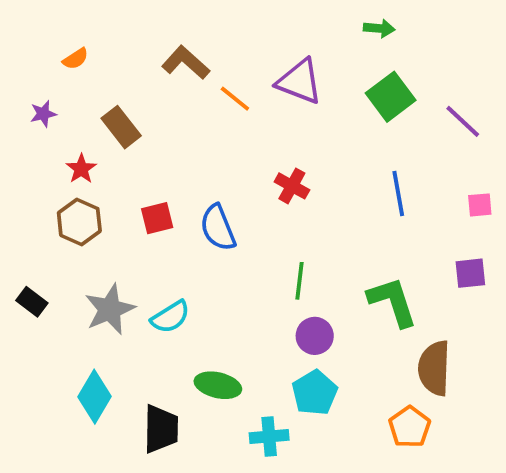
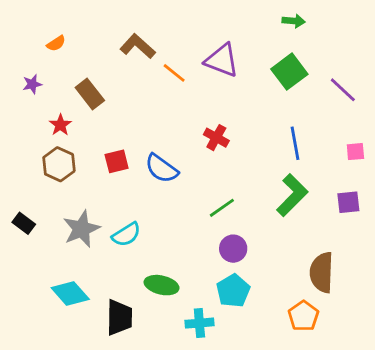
green arrow: (379, 28) -> (294, 21), moved
blue semicircle: (218, 228) -> (162, 168), turned -32
green line: (300, 281) -> (222, 208), turned 48
green L-shape: (393, 302) -> (292, 195), moved, turned 63
cyan diamond: (95, 397) -> (70, 294), turned -72

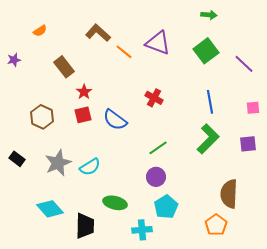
purple star: (32, 84) -> (14, 60), moved
red star: (60, 125) -> (84, 92), moved
purple circle: (233, 249) -> (156, 177), moved

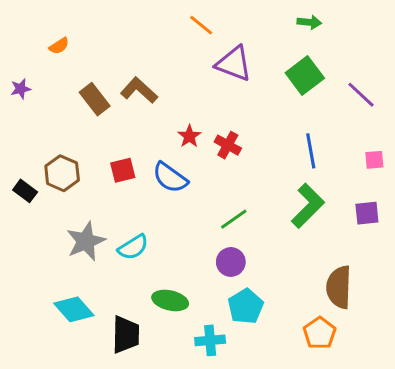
brown L-shape: (98, 33) -> (139, 90), moved
orange line: (124, 52) -> (201, 25), moved
red star: (84, 92) -> (189, 136), moved
black rectangle: (17, 159) -> (25, 191), moved

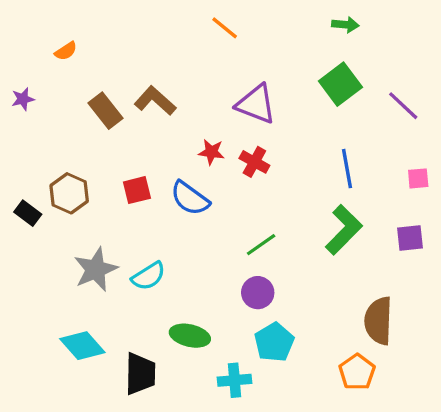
purple triangle: (234, 64) -> (256, 104), moved
red star: (189, 136) -> (211, 152), turned -30

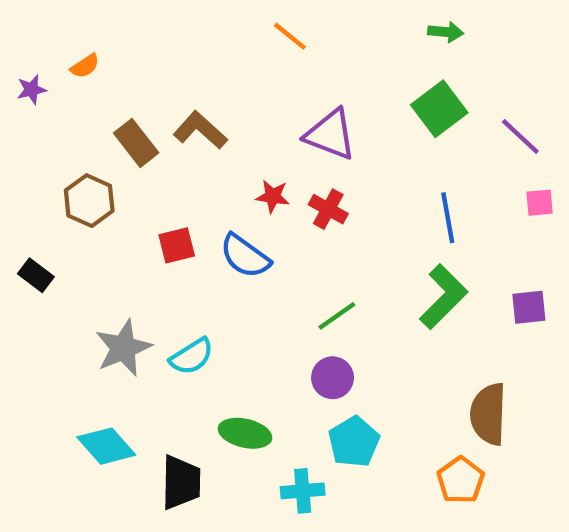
purple star: (23, 99) -> (32, 90), moved
pink square: (418, 178) -> (540, 203), moved
brown hexagon: (69, 193) -> (89, 201), moved

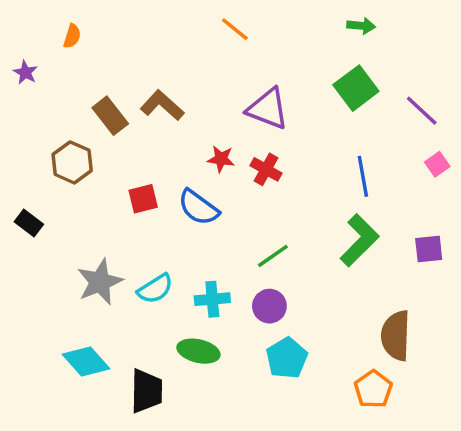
orange semicircle: (85, 66) -> (72, 36), moved, turned -40
purple star: (32, 90) -> (25, 72), turned -30
pink square: (540, 203) -> (437, 164), turned -30
cyan cross: (303, 491) -> (212, 299), moved

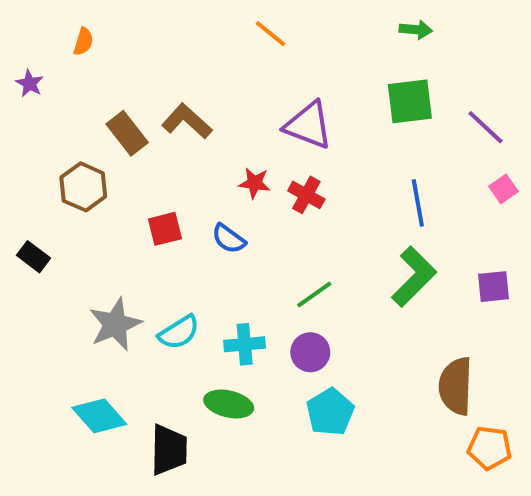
green square: (356, 88) -> (410, 101), turned 30
blue semicircle: (198, 207) -> (229, 239), size x0.7
orange pentagon: (373, 389) -> (490, 448), moved, turned -30

